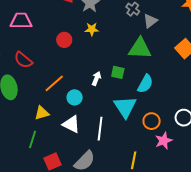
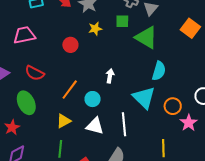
green triangle: (140, 48) -> (146, 38), turned 40
green square: (118, 72) -> (122, 21), moved

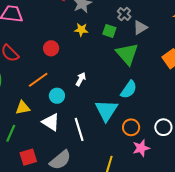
red circle: (70, 45) -> (51, 48), moved
white line: (124, 124) -> (79, 129), turned -30

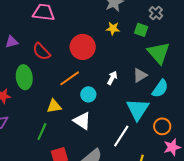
gray triangle: (140, 28) -> (140, 75), moved
red circle: (51, 48) -> (83, 47), size x1.6
white line: (79, 129) -> (121, 136), moved, turned 50

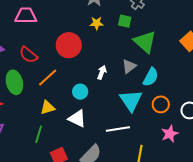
orange line: (70, 78) -> (48, 77), moved
orange circle: (162, 126) -> (161, 104), moved
white line: (121, 136) -> (118, 129), turned 55

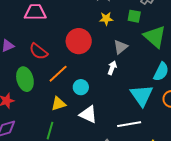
gray triangle: (129, 66) -> (121, 47), moved
cyan circle: (80, 92) -> (81, 87), moved

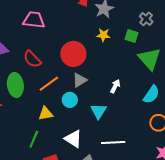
gray triangle: (121, 47) -> (80, 80), moved
white arrow: (112, 68) -> (115, 86), moved
cyan triangle: (142, 95) -> (98, 111), moved, size x0.7
white triangle: (88, 114) -> (73, 139), moved

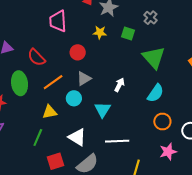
pink trapezoid: (34, 20) -> (58, 21), moved, turned -100
yellow star: (103, 35) -> (100, 32), moved
green square: (132, 36) -> (128, 34), moved
red circle: (73, 54) -> (78, 52), size x0.6

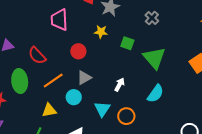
green square: (128, 34) -> (127, 43), moved
orange circle: (162, 122) -> (126, 116), moved

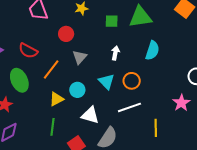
green square: (127, 43) -> (112, 21), moved
green triangle: (154, 58) -> (140, 17), turned -40
cyan circle: (74, 97) -> (77, 90), moved

